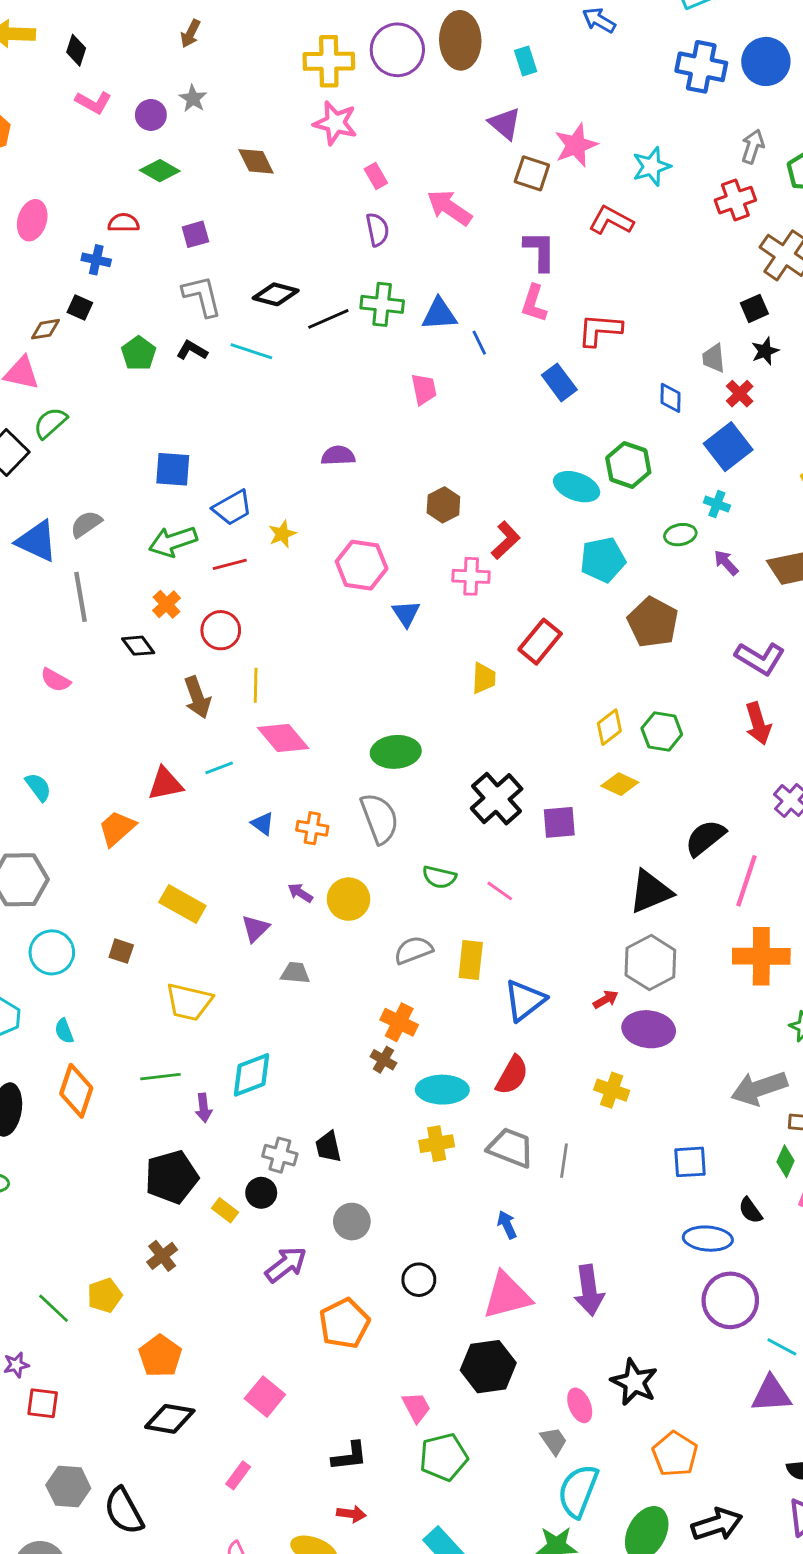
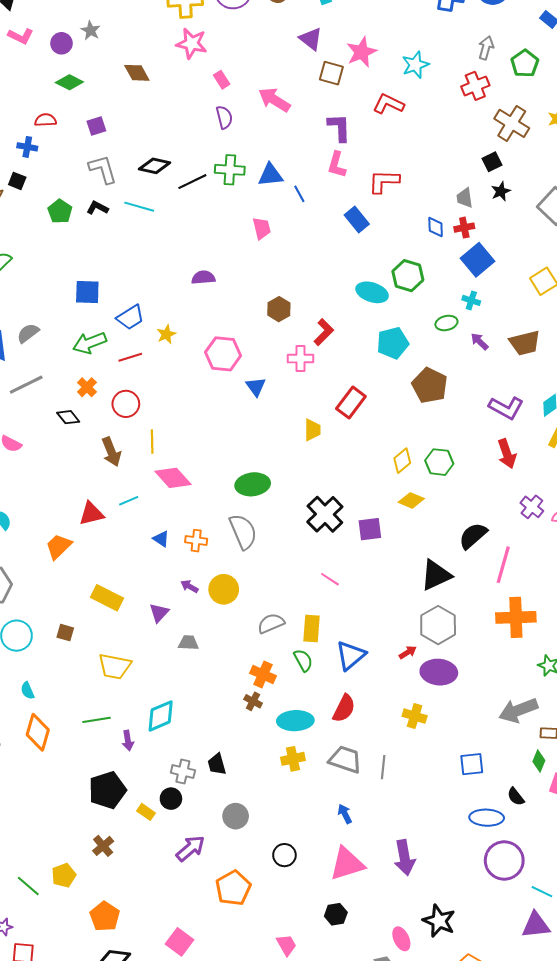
red cross: (740, 394) -> (464, 228), moved, turned 36
gray line: (81, 597) -> (26, 385), turned 76
green semicircle: (439, 877) -> (303, 660), moved, turned -130
black hexagon: (488, 1367) -> (336, 914), size x0.6

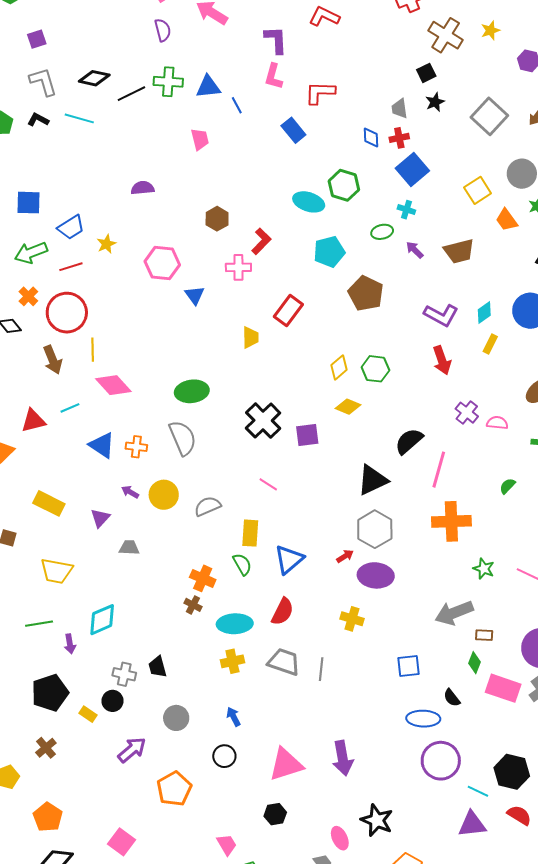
red circle: (126, 404) -> (67, 313), size x1.5
blue triangle: (161, 539) -> (102, 445), size x1.6
gray semicircle: (271, 623) -> (208, 506), moved
blue arrow: (345, 814) -> (233, 717), moved

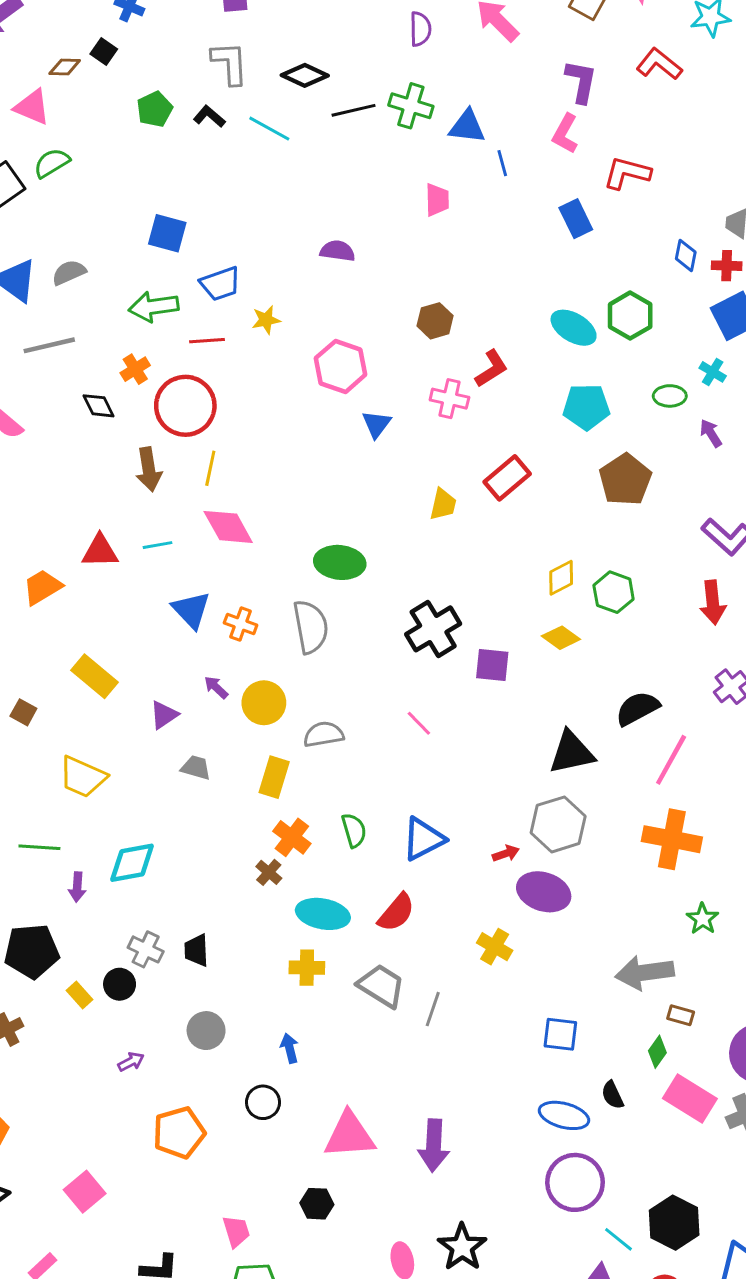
yellow rectangle: (250, 533) -> (274, 777), moved
purple arrow: (132, 750) -> (131, 1062), size x0.6

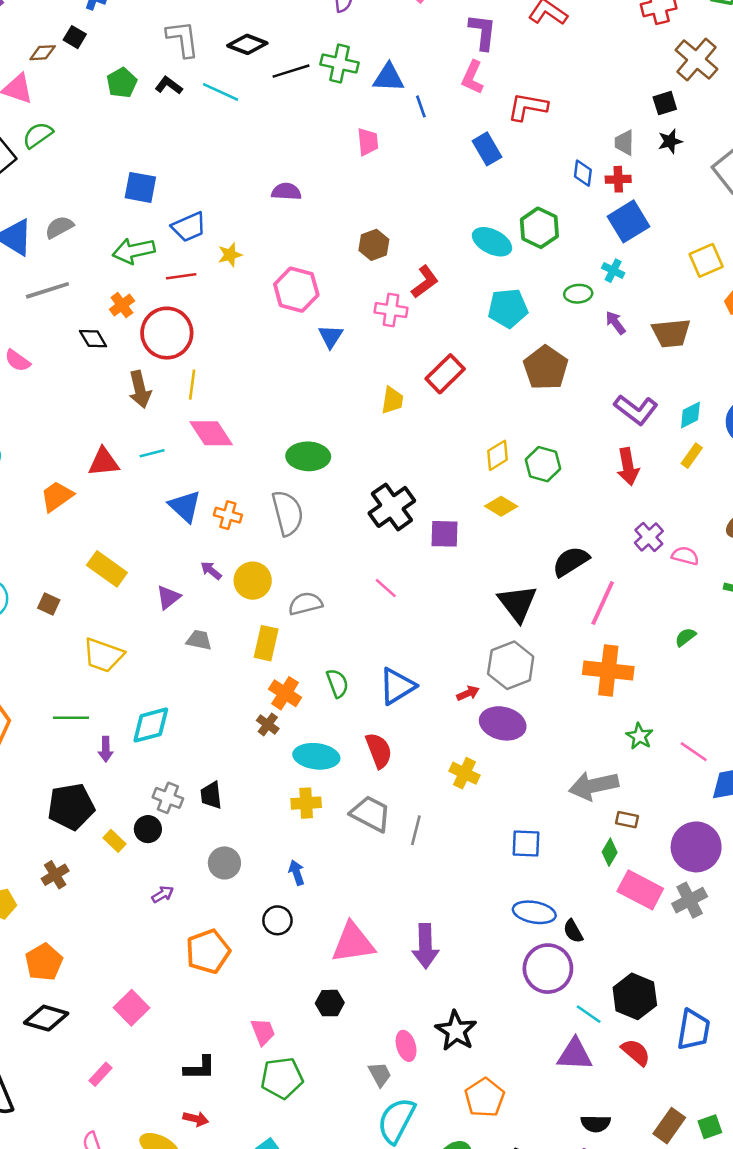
black triangle: (572, 753) -> (517, 603), turned -51
red semicircle: (396, 913) -> (379, 750), turned -57
black semicircle: (612, 1095) -> (573, 931), moved

